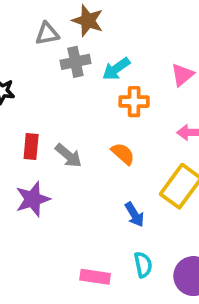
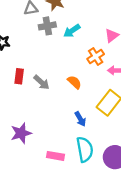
orange cross: (134, 102) -> (96, 56), moved, turned -35
purple star: (33, 199) -> (21, 133), moved
cyan semicircle: (143, 265) -> (85, 149), size x1.6

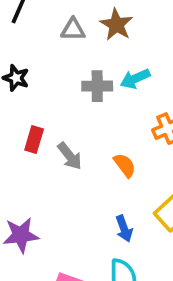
gray cross: (47, 26) -> (97, 86), moved

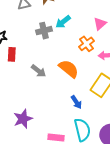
red rectangle: (34, 139) -> (12, 54), moved
orange semicircle: (125, 165) -> (69, 69), size x1.5

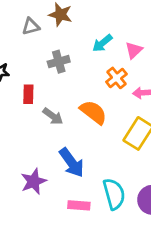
cyan arrow: (63, 22) -> (102, 43), moved
red rectangle: (12, 54) -> (28, 94), moved
blue arrow: (76, 102) -> (72, 163), moved, size x1.6

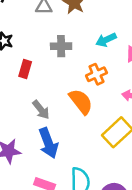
orange cross: (116, 78) -> (96, 74), moved
gray arrow: (53, 116) -> (41, 110), moved

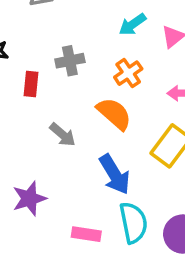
gray cross: (61, 46) -> (70, 61), moved
blue arrow: (48, 143) -> (115, 174), moved

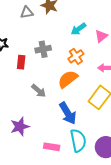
orange semicircle: (114, 114) -> (68, 79), turned -80

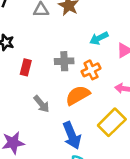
gray cross: (43, 49) -> (64, 61), moved

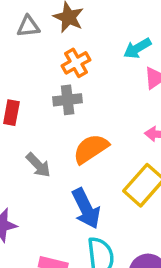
cyan arrow: (99, 38) -> (137, 48), moved
orange cross: (91, 70) -> (76, 63), moved

